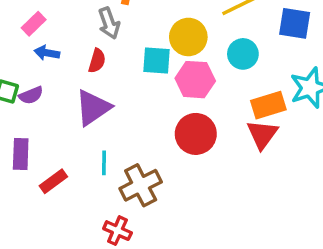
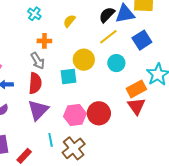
blue square: (295, 23) -> (142, 40), turned -30
red semicircle: (97, 61) -> (35, 83), size x1.5
pink hexagon: (195, 80) -> (75, 115), moved

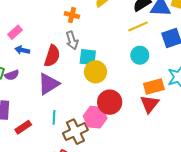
yellow circle: (84, 60) -> (96, 72), moved
gray arrow: (38, 61) -> (72, 40), moved
pink hexagon: (75, 115) -> (95, 117), moved

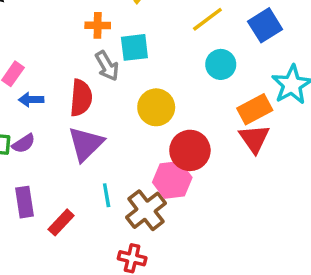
cyan square: (88, 57) -> (134, 47), moved

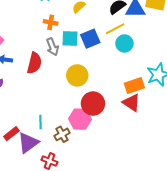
blue square: (265, 25) -> (90, 39), moved
cyan circle: (221, 64) -> (124, 43), moved
red triangle: (254, 139) -> (131, 103), turned -30
purple triangle: (86, 144) -> (28, 143), moved
brown cross: (146, 210) -> (62, 134), size x0.7

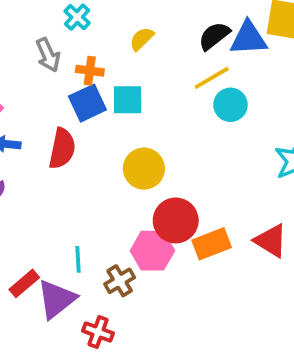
blue square: (90, 39) -> (87, 103), moved
gray arrow: (52, 47) -> (48, 55), moved
orange rectangle: (134, 85) -> (212, 244), moved
red triangle: (131, 103) -> (271, 241), moved

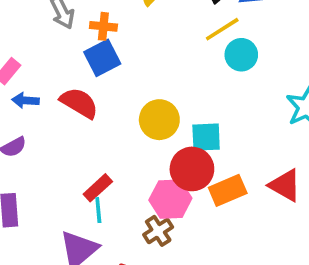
cyan square: (128, 100) -> (206, 137), moved
red semicircle: (62, 149) -> (79, 103), turned -69
brown cross: (120, 281) -> (158, 231), moved
red rectangle: (24, 283) -> (98, 188), moved

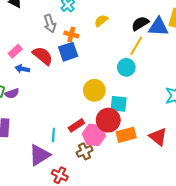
yellow line: (222, 29) -> (136, 46), turned -36
cyan circle: (241, 55) -> (126, 67), moved
red semicircle: (79, 103) -> (43, 56), moved
red rectangle: (98, 188) -> (76, 125), moved

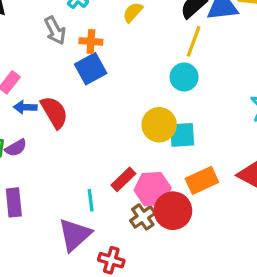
red semicircle: (43, 56) -> (54, 112), moved, turned 30
yellow circle: (94, 90) -> (159, 125), moved
red circle: (108, 120) -> (173, 211), moved

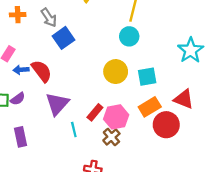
gray arrow: (55, 30) -> (49, 18), moved
orange cross: (91, 41) -> (18, 15), moved
cyan square: (182, 135) -> (147, 77), moved
red circle: (173, 211) -> (166, 125), moved
purple triangle: (75, 235) -> (57, 104), moved

